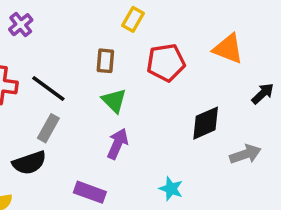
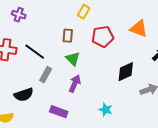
purple cross: (21, 25) -> (19, 15), turned -32
gray rectangle: (48, 128) -> (46, 75), moved

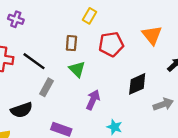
orange triangle: (139, 29) -> (152, 35), turned 30
purple arrow: (75, 84) -> (93, 100), moved

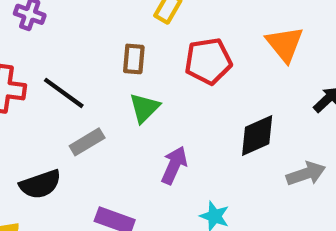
green triangle: (77, 69) -> (144, 108), turned 30
gray rectangle: (46, 87) -> (87, 142), turned 30

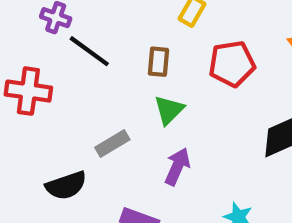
black line: (64, 93) -> (89, 51), moved
purple arrow: (174, 165) -> (177, 167), moved

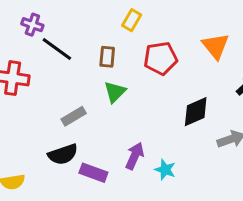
purple arrow: (177, 167) -> (135, 156), moved
black semicircle: (66, 185) -> (63, 154), moved

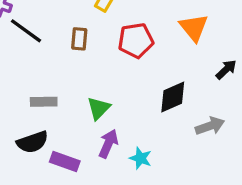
green triangle: (115, 92) -> (99, 108), moved
gray rectangle: (74, 116) -> (44, 102), turned 30

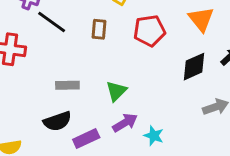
black diamond: (173, 97) -> (194, 67), moved
purple arrow: (108, 144) -> (125, 123), turned 35
purple rectangle: (65, 161) -> (86, 139), turned -45

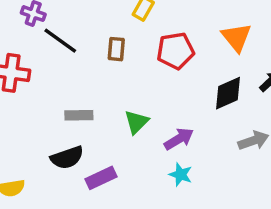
purple arrow: (125, 123) -> (179, 139), moved

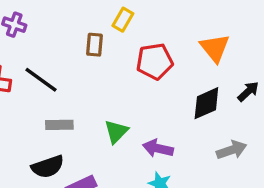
black line: (60, 41) -> (41, 80), moved
brown rectangle: (116, 49) -> (94, 45), moved
purple arrow: (179, 139) -> (158, 148), turned -136

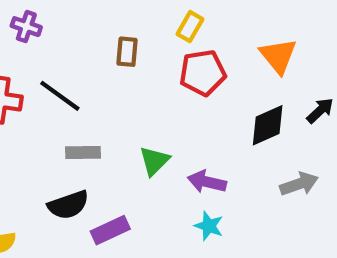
yellow rectangle: (123, 20) -> (190, 27), moved

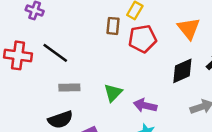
brown rectangle: (127, 52) -> (113, 26), moved

